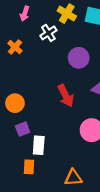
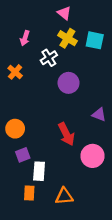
purple circle: (79, 58) -> (69, 83), moved
red arrow: (66, 96) -> (66, 134), moved
orange triangle: (73, 178) -> (64, 196), moved

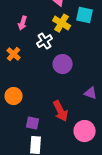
cyan square: (95, 40) -> (85, 15), moved
orange circle: (15, 129) -> (14, 96), moved
purple square: (23, 155) -> (33, 123), moved, turned 32

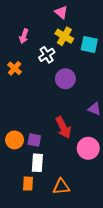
cyan square: (85, 15) -> (89, 44), moved
orange circle: (14, 96) -> (15, 140), moved

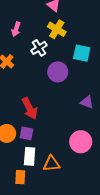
cyan square: (89, 44) -> (82, 53), moved
red arrow: (63, 128) -> (30, 108), moved
orange triangle: (61, 187) -> (51, 164), moved

